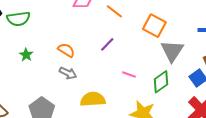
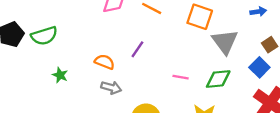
purple line: (107, 44) -> (137, 49), moved
green diamond: (161, 82) -> (218, 79), turned 40

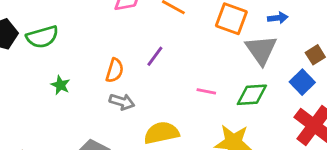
blue arrow: (258, 12) -> (278, 18), moved
orange semicircle: (105, 62) -> (115, 70), turned 84

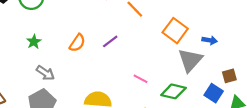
blue square: (302, 82) -> (214, 93), turned -30
gray arrow: (122, 102) -> (45, 73), moved

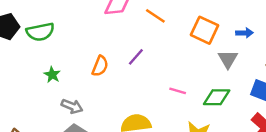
gray triangle: (190, 60) -> (228, 59), size x0.7

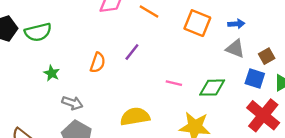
gray triangle: (228, 59) -> (235, 49), moved, turned -36

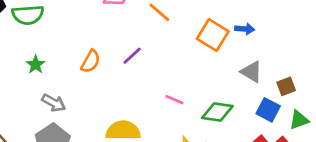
blue arrow: (236, 24) -> (245, 29), moved

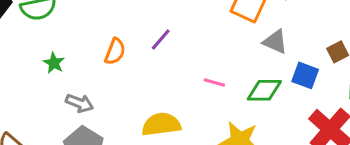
gray triangle: (251, 72) -> (275, 42), moved
blue square: (268, 110) -> (305, 75), moved

